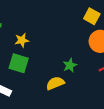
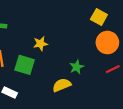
yellow star: (22, 40) -> (40, 44), moved

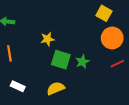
green square: (25, 65) -> (61, 60), moved
yellow semicircle: (62, 85) -> (56, 88), moved

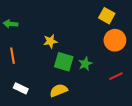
red line: (117, 64) -> (116, 76), moved

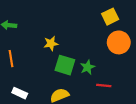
yellow square: (107, 16) -> (110, 17), turned 35
red line: (116, 76) -> (104, 86), moved, turned 32

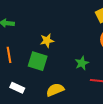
green square: (65, 65) -> (38, 61), moved

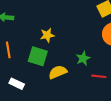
yellow semicircle: (55, 90) -> (58, 72), moved

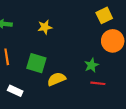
yellow star: (47, 35) -> (45, 27), moved
green star: (83, 58) -> (91, 65), moved

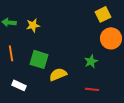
yellow star: (45, 27) -> (33, 25), moved
red line: (98, 83) -> (92, 89), moved

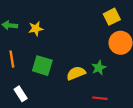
yellow semicircle: (58, 74) -> (76, 73), moved
white rectangle: (19, 85) -> (21, 94), turned 32

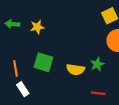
orange line: (12, 59) -> (16, 68), moved
yellow semicircle: (76, 73) -> (75, 69), turned -150

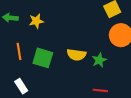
orange line: (16, 68) -> (19, 51), moved
yellow semicircle: (75, 69) -> (76, 55), moved

